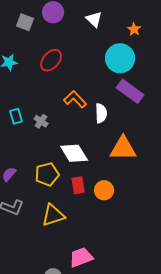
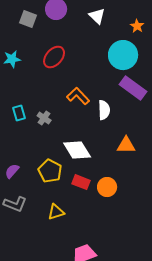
orange triangle: (123, 148) -> (126, 145), size x0.7
yellow pentagon: (47, 174) -> (50, 171), turned -30
red rectangle: (78, 185) -> (81, 182), turned -60
yellow triangle: (53, 215) -> (56, 212), size x0.7

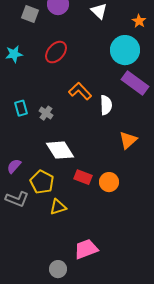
orange triangle: (126, 145) -> (128, 140), turned -42
white diamond: (77, 150) -> (60, 150), moved
yellow pentagon: (50, 171) -> (42, 182), moved

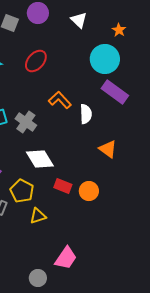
gray cross: (46, 113) -> (26, 122), size x1.5
orange triangle: (128, 140) -> (108, 149), turned -42
pink trapezoid: (86, 249) -> (66, 258), turned 145

